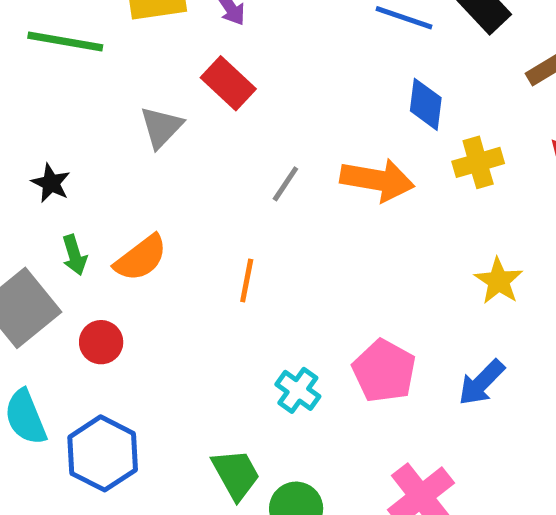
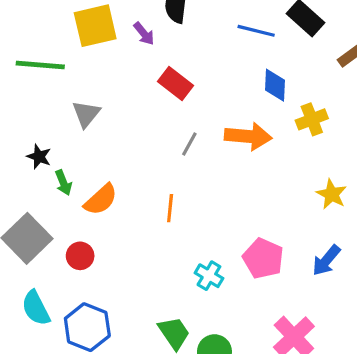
red rectangle: (228, 83) -> (176, 84), moved
gray triangle: (161, 127) -> (86, 114), moved
green arrow: (74, 255) -> (63, 183), moved

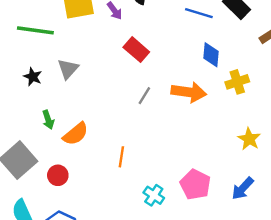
black star: (39, 157) -> (33, 77), moved
orange line: (170, 208) -> (121, 157), moved

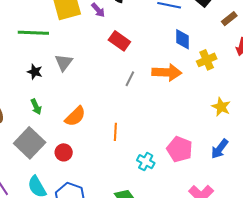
green arrow: (48, 120) -> (36, 107), moved

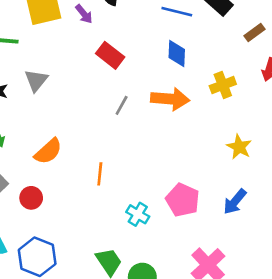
blue diamond: (182, 39) -> (177, 53), moved

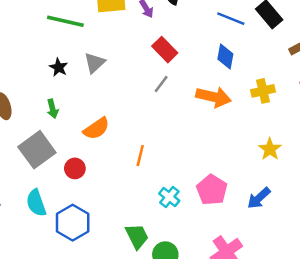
gray line: (122, 105) -> (161, 84), moved

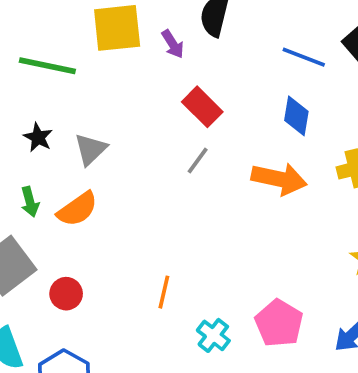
gray triangle: (95, 63) -> (91, 149), moved
orange semicircle: (96, 129) -> (77, 209), moved
orange line: (140, 156) -> (164, 292), moved

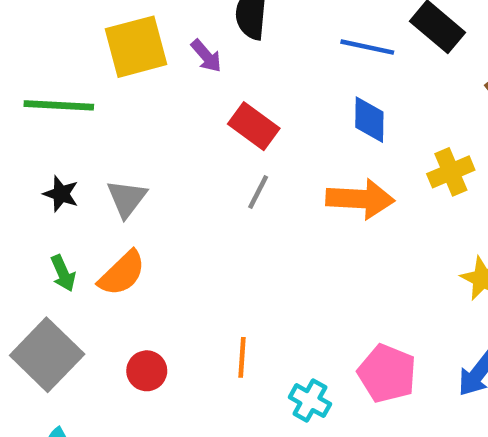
red circle: (66, 294) -> (147, 371), moved

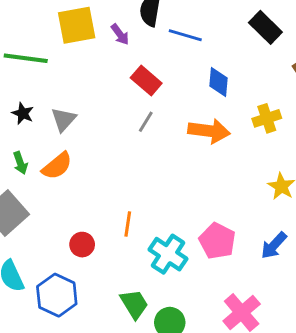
blue line: (367, 47) -> (185, 35), moved
red circle: (147, 371) -> (82, 245), moved
cyan cross: (310, 401) -> (168, 254), size x1.5

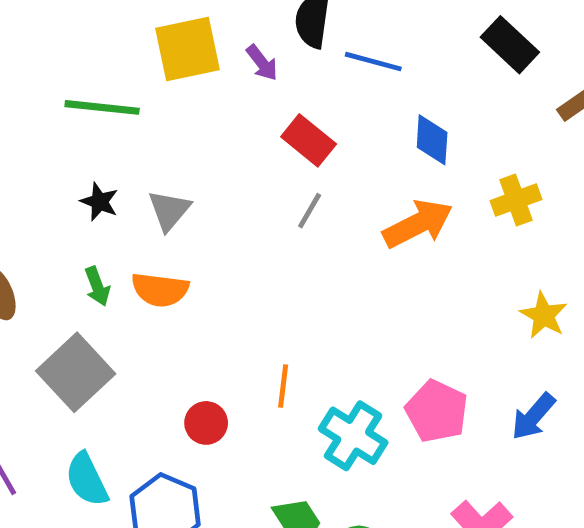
orange arrow: (209, 131) -> (418, 224), turned -33
orange semicircle: (57, 166) -> (160, 290), turned 48

